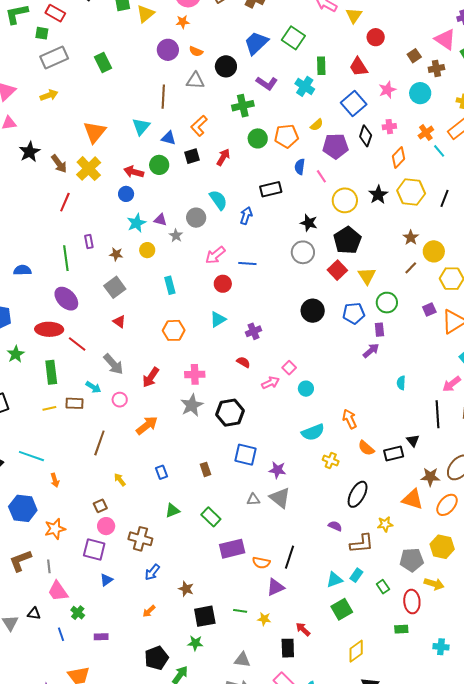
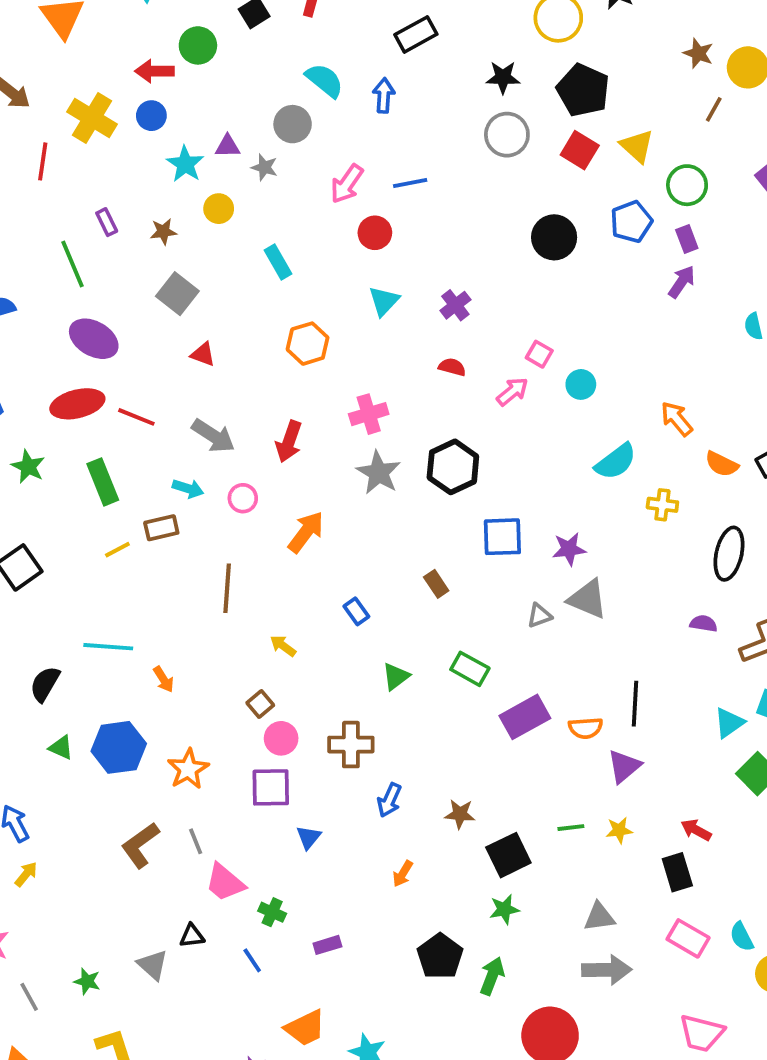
yellow cross: (89, 169) -> (92, 118), moved

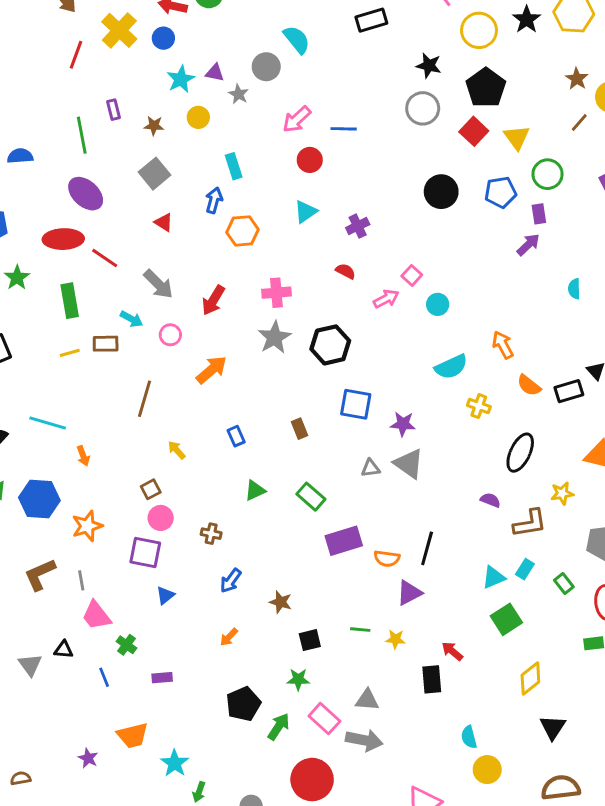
blue arrow: (384, 95) -> (214, 200), moved
brown cross: (351, 745) -> (211, 534), size x0.6
black square: (508, 855) -> (310, 640), size x0.7
pink rectangle: (688, 938) -> (324, 719), moved

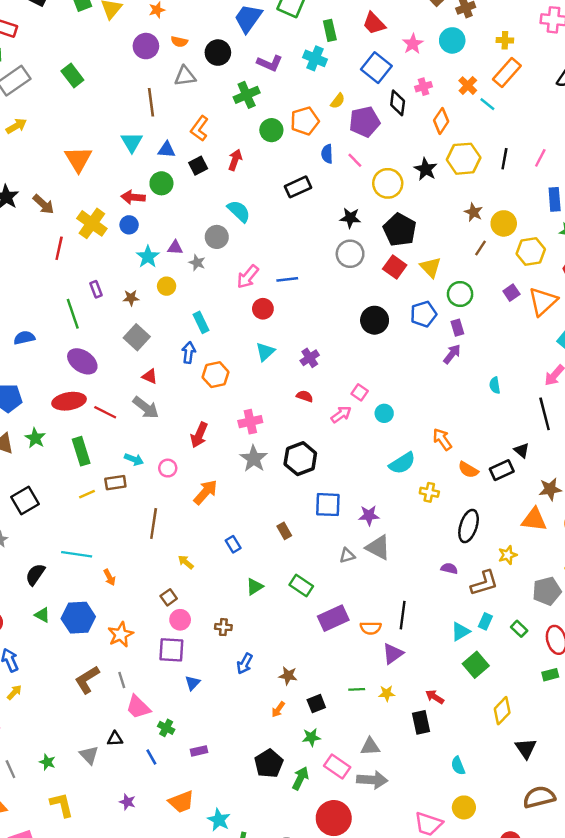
gray arrow: (158, 284) -> (146, 408), moved
orange arrow: (229, 637) -> (278, 709), moved
purple star: (88, 758) -> (127, 802), moved
yellow circle: (487, 770) -> (464, 807), moved

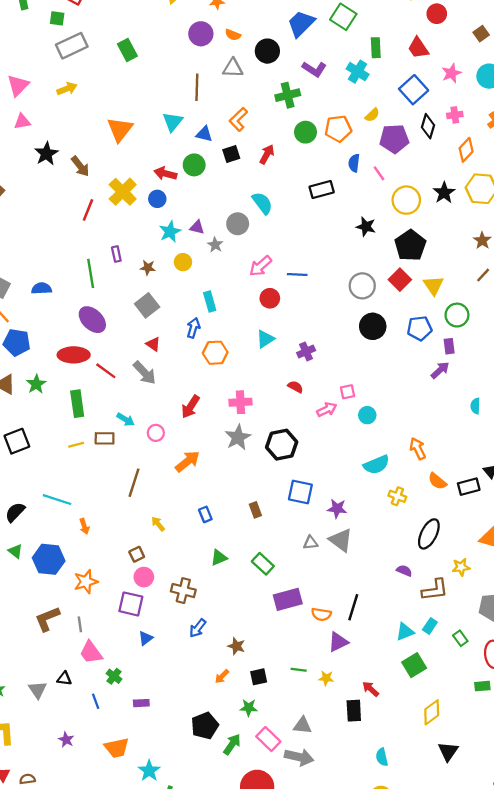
gray circle: (350, 254) -> (362, 286), moved
pink square: (360, 392) -> (348, 392), turned 35
brown cross: (223, 627) -> (183, 591), size x1.5

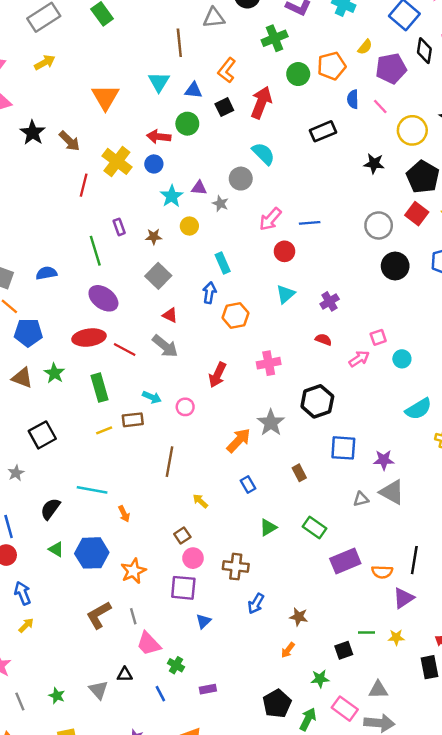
red arrow: (267, 154) -> (261, 102), size x1.5
gray star: (238, 437) -> (271, 423), moved
orange arrow: (187, 461) -> (239, 440), moved
black square: (259, 677) -> (344, 650), moved

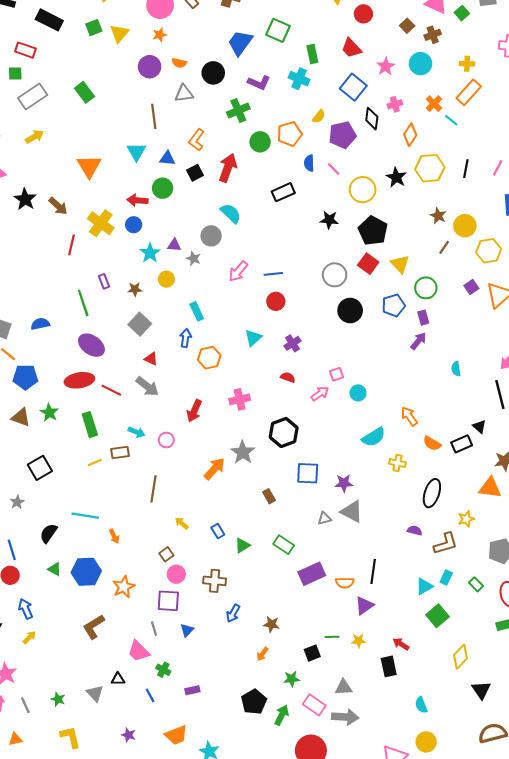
red circle: (284, 251) -> (276, 301), moved
blue rectangle: (248, 484) -> (218, 531), moved
gray line: (133, 616) -> (154, 629), moved

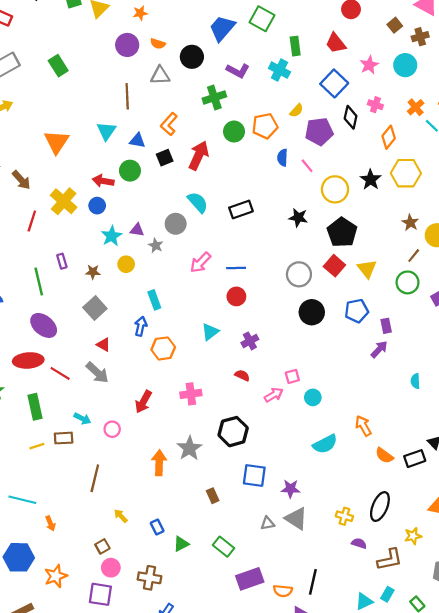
pink cross: (395, 104) -> (375, 105), turned 32
black rectangle: (283, 192) -> (241, 209), moved
green circle: (426, 288) -> (408, 282), moved
yellow cross: (397, 463) -> (344, 516), moved
orange arrow: (214, 469) -> (159, 463), turned -45

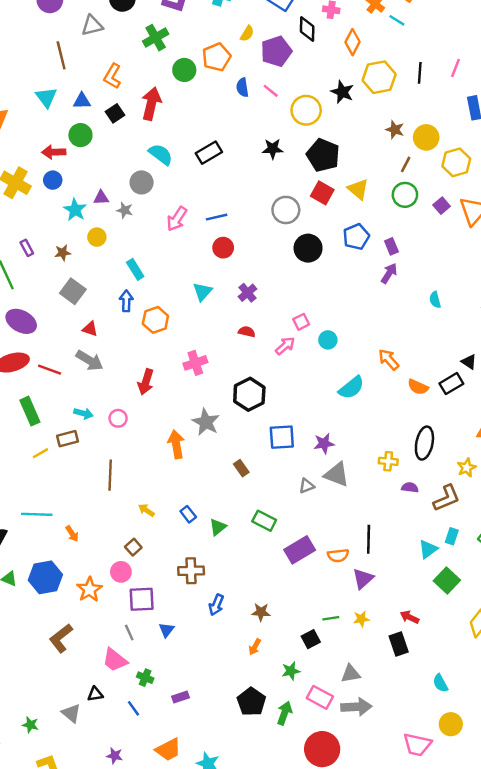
pink circle: (111, 568) -> (121, 572), moved

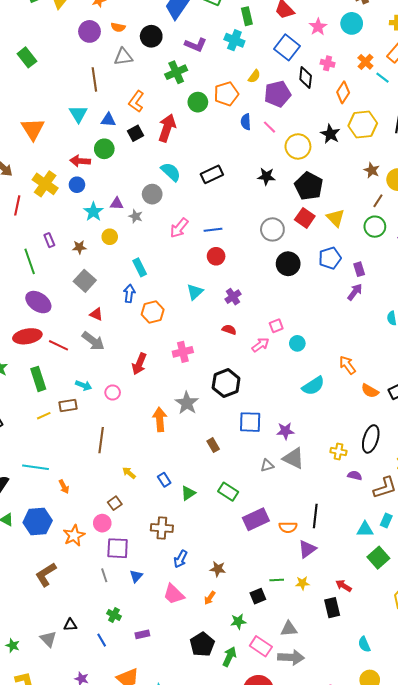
cyan triangle: (428, 549) -> (365, 529), turned 30
pink trapezoid: (115, 660) -> (174, 594), moved

